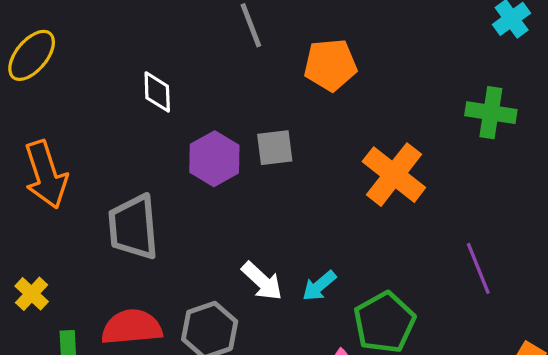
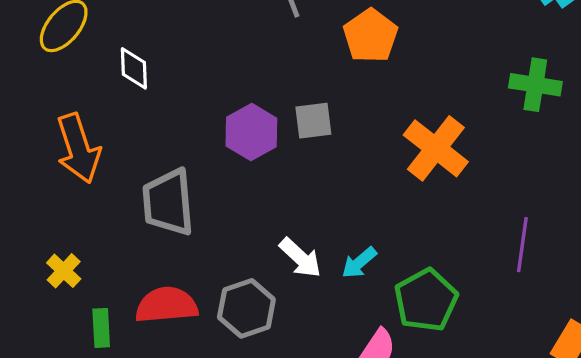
orange pentagon: (330, 65) -> (371, 36), turned -30
white diamond: (157, 92) -> (134, 68), moved
purple line: (478, 268) -> (522, 245), turned 30

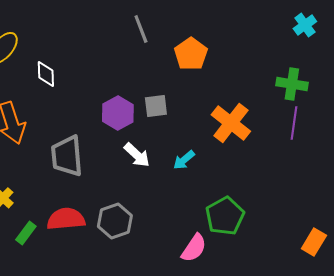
purple line: (522, 245) -> (294, 123), moved
white arrow: (300, 258) -> (137, 155), moved
cyan arrow: (359, 263) -> (184, 160), moved
green rectangle: (101, 328) -> (26, 233), turned 40

